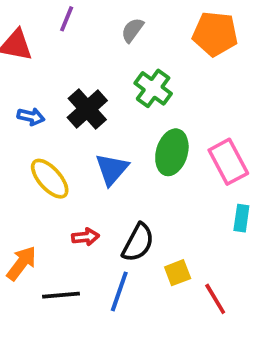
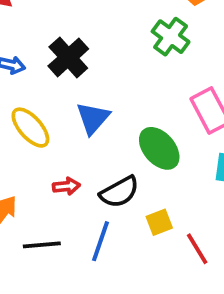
green cross: (153, 88) -> (171, 37), moved
green ellipse: (172, 152) -> (159, 148), moved, turned -57
black semicircle: (138, 243) -> (119, 192), turned 33

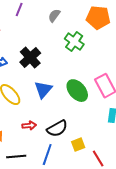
green cross: (171, 37) -> (74, 42), moved
green ellipse: (159, 148) -> (77, 91), moved

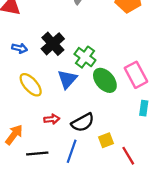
green cross: (74, 42) -> (85, 57), moved

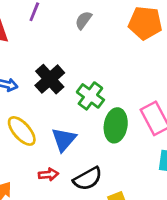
blue triangle: (67, 79) -> (64, 139), moved
green ellipse: (105, 80) -> (116, 125), turned 50

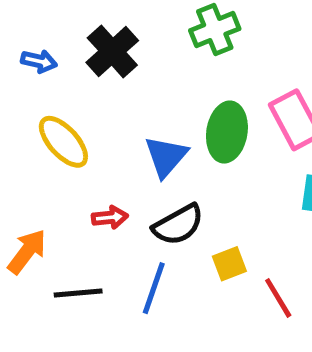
green cross: (90, 96) -> (215, 30), moved, turned 32
blue triangle: (64, 139) -> (166, 156), moved

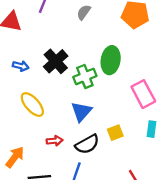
green cross: (215, 30) -> (85, 76), moved
green ellipse: (227, 132) -> (111, 60), moved
yellow square: (229, 264) -> (115, 133), moved

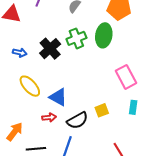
green ellipse: (111, 60) -> (104, 35), moved
green cross: (85, 76) -> (76, 38), moved
blue triangle: (81, 112) -> (58, 97), moved, turned -42

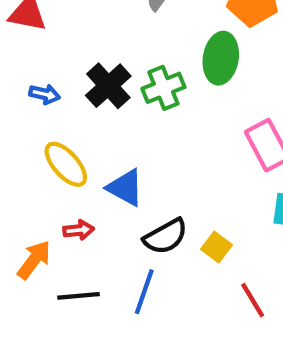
green cross: (76, 38) -> (163, 88), moved
yellow square: (102, 110) -> (217, 247), moved, turned -32
red arrow: (49, 117) -> (79, 230), moved

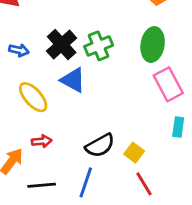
green ellipse: (221, 58) -> (153, 45), moved
blue triangle: (125, 188) -> (73, 80), moved
red line: (253, 300) -> (144, 184), moved

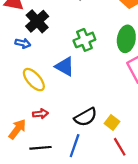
black cross: (62, 45) -> (37, 21), moved

